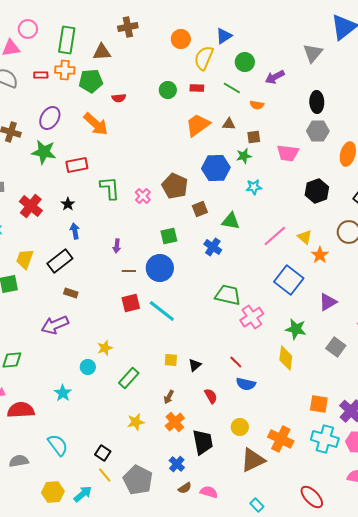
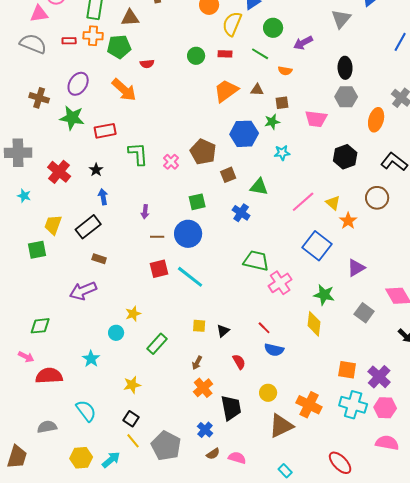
yellow star: (136, 422) -> (132, 385), moved

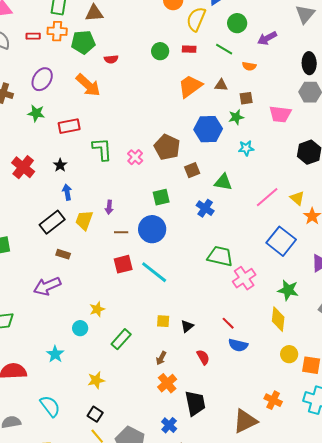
green star: (72, 118) -> (36, 113), size x0.7
yellow trapezoid: (53, 225) -> (84, 220), moved
yellow circle: (268, 393) -> (289, 354), moved
orange cross: (309, 405) -> (273, 400), size x0.7

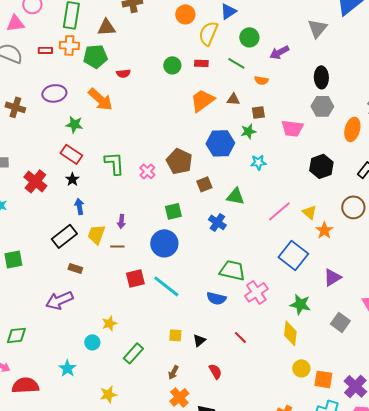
purple ellipse: (42, 79) -> (54, 93), turned 50
green star: (36, 113) -> (74, 124), moved
red rectangle: (69, 126) -> (71, 154), moved, turned 45
brown line: (121, 232) -> (117, 246), moved
blue semicircle: (238, 345) -> (216, 298), moved

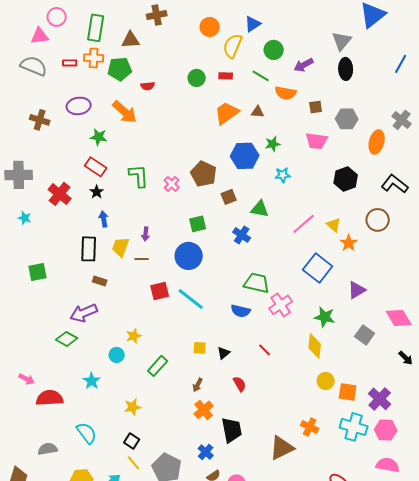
black ellipse: (321, 77) -> (346, 69), moved
orange semicircle: (261, 80) -> (286, 93), size x1.5
brown square: (258, 112) -> (316, 107), moved
black rectangle: (64, 236) -> (89, 249), turned -50
green diamond: (16, 335) -> (67, 339), moved, turned 35

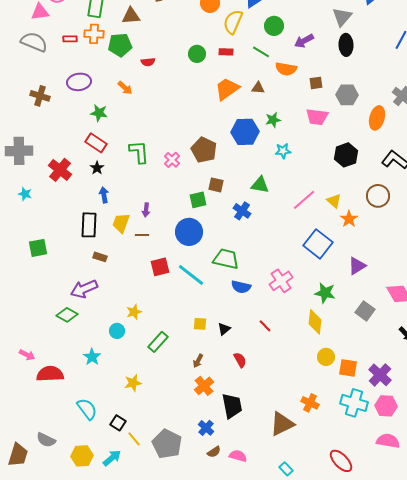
orange arrow: (125, 112) -> (125, 88), size x0.6
brown square: (229, 197) -> (216, 185), moved, turned 35
green trapezoid: (257, 283) -> (226, 259), moved
black square: (132, 441) -> (118, 423), moved
gray semicircle: (48, 449) -> (46, 440), moved, turned -144

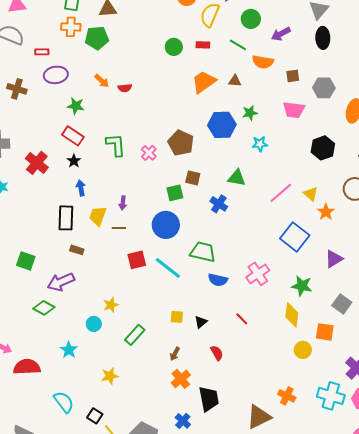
red rectangle: (70, 39) -> (42, 52), moved
red semicircle: (148, 62) -> (125, 88), moved
green square: (38, 248) -> (26, 261), moved, turned 30
orange square: (348, 368) -> (325, 332), moved

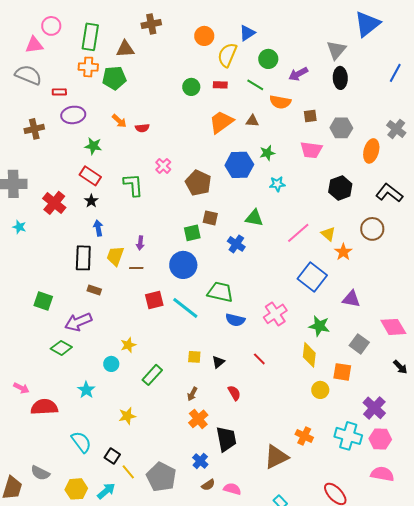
brown cross: (17, 89) -> (34, 129), turned -30
pink cross: (149, 153) -> (163, 166), moved
purple triangle: (334, 259) -> (351, 299), turned 42

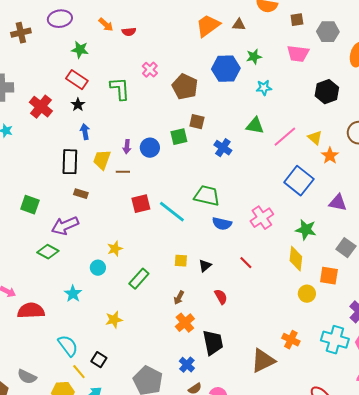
green triangle: (254, 218) -> (255, 126), moved
blue circle: (183, 265) -> (150, 148), moved, size x0.7
yellow line: (128, 472) -> (79, 372), moved

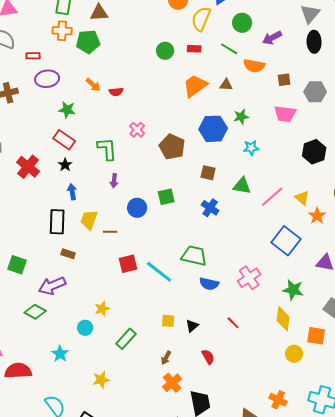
brown square: (197, 122) -> (208, 173), moved
purple arrow: (127, 147) -> (114, 181), moved

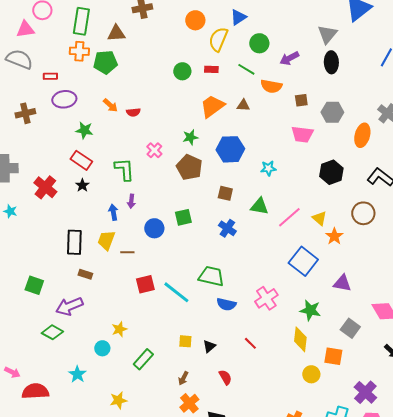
green star: (241, 117) -> (190, 137), moved
blue arrow: (72, 192) -> (113, 212), moved

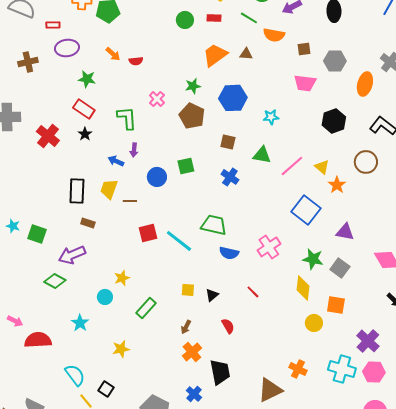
cyan star: (10, 211) -> (13, 226), moved
blue arrow: (113, 212) -> (116, 161), turned -56
gray square: (350, 328) -> (340, 268), moved

